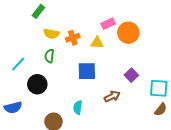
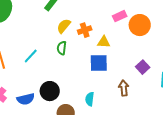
yellow semicircle: (51, 34) -> (64, 26), turned 119
yellow triangle: (97, 43) -> (104, 42), moved
black circle: (37, 84) -> (50, 91), moved
brown arrow: (112, 96) -> (124, 88), turned -70

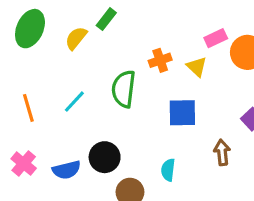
yellow semicircle: (64, 26) -> (76, 38), moved
yellow triangle: (104, 42) -> (197, 67), moved, turned 40
green semicircle: (62, 48) -> (124, 89), size x1.6

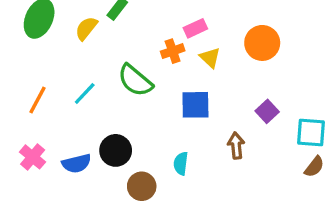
pink rectangle: (216, 38) -> (195, 28), moved
green semicircle: (124, 89) -> (135, 80), turned -57
orange line: (28, 108) -> (37, 100), turned 44

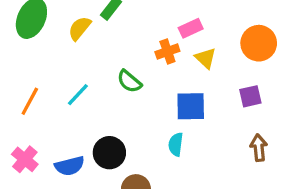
green semicircle: (135, 80) -> (129, 81), size x0.7
purple square: (267, 111) -> (250, 96), moved, turned 30
brown arrow: (236, 146) -> (259, 148), moved
cyan semicircle: (181, 163) -> (176, 144), moved

